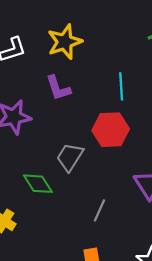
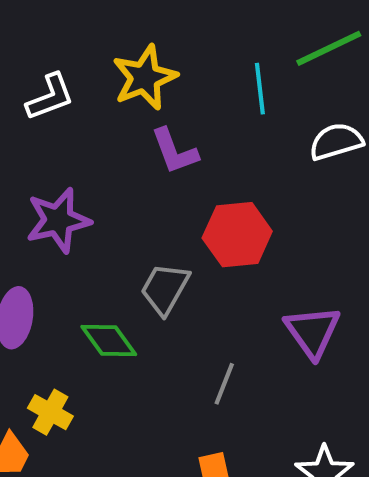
cyan line: (121, 86) -> (260, 89), moved
purple L-shape: (58, 88) -> (174, 151), moved

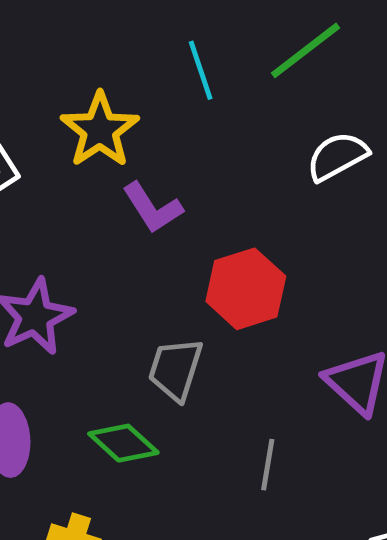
cyan line: (260, 89) -> (201, 70), moved

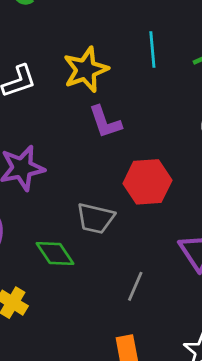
gray trapezoid: (175, 369) -> (95, 218), turned -108

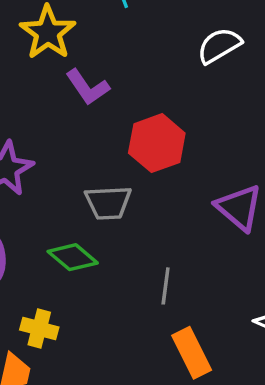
gray line: (135, 286) -> (166, 286), moved

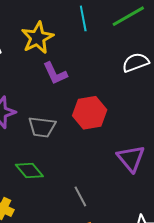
gray trapezoid: (108, 203) -> (42, 127), moved
gray line: (166, 286) -> (80, 196), turned -45

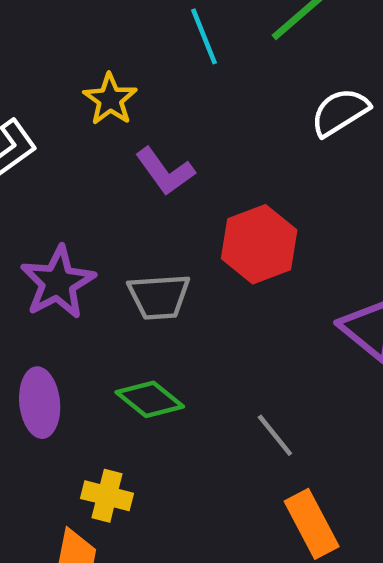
yellow star: (37, 38) -> (110, 99), size x0.7

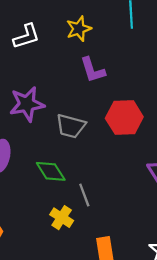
gray line: (275, 435) -> (84, 195), moved
yellow cross: (107, 496) -> (62, 218), moved

